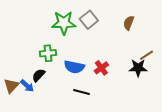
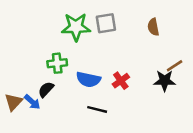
gray square: (89, 20) -> (106, 23), turned 30
brown semicircle: (129, 23) -> (153, 27), turned -32

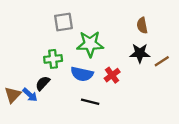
gray square: (106, 23) -> (63, 22), moved
green star: (76, 27) -> (90, 44), moved
black star: (165, 81) -> (140, 53), moved

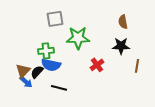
brown line: (162, 61) -> (137, 66), moved, turned -48
blue semicircle: (82, 74) -> (51, 65), moved
brown triangle: (13, 95) -> (23, 71), moved
black line: (90, 102) -> (59, 88), moved

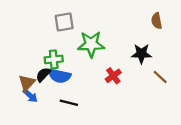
brown semicircle: (123, 22) -> (157, 21), moved
brown line: (137, 66) -> (160, 77), turned -56
black semicircle: (37, 72) -> (43, 75), moved

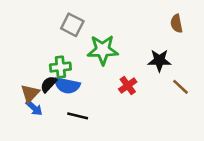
gray square: (64, 22) -> (72, 25), turned 36

